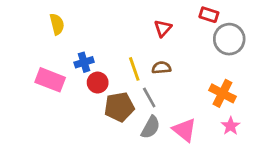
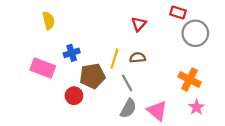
yellow line: (134, 69) -> (114, 59), turned 36
red circle: (98, 83) -> (74, 96), moved
brown pentagon: (119, 107) -> (92, 76), moved

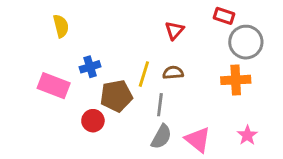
orange cross: (190, 80) -> (236, 80), moved, turned -30
gray line: (127, 83) -> (160, 105), turned 36

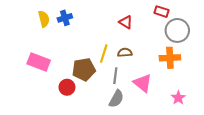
red triangle: (175, 30) -> (126, 22), turned -40
blue cross: (90, 67) -> (65, 18), moved
pink triangle: (198, 140) -> (143, 83), moved

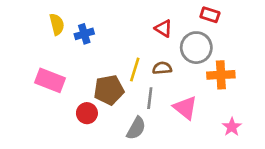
blue cross: (65, 18) -> (84, 34), moved
gray circle: (177, 30) -> (196, 48), moved
gray semicircle: (116, 99) -> (136, 128), moved

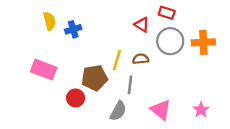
red rectangle: (210, 15) -> (167, 13), moved
orange cross: (221, 75) -> (203, 42), moved
pink triangle: (185, 108) -> (161, 110), moved

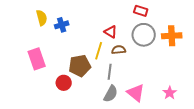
red triangle: (142, 25) -> (111, 32), moved
pink rectangle: (44, 70) -> (37, 59), turned 50
gray semicircle: (118, 111) -> (111, 94), moved

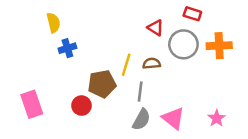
red rectangle: (141, 11) -> (192, 14), moved
blue cross: (62, 25) -> (67, 48), moved
red triangle: (111, 32) -> (155, 28), moved
pink rectangle: (37, 59) -> (32, 104), moved

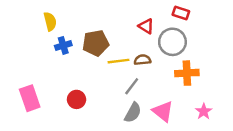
orange cross: (219, 46) -> (187, 73), moved
yellow line: (126, 65) -> (118, 61), turned 66
brown pentagon: (102, 84) -> (96, 43), moved
gray line: (140, 92) -> (132, 86), turned 30

